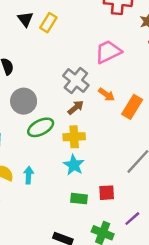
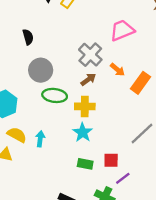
green ellipse: (41, 127) -> (55, 95), turned 30
purple line: (132, 219) -> (123, 178), moved

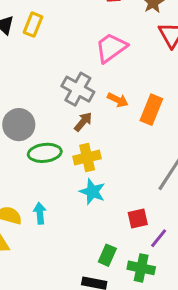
green rectangle: (85, 164) -> (107, 255), moved, turned -63

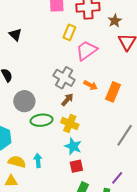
yellow rectangle: (33, 25) -> (69, 32), moved
yellow cross: (87, 157) -> (70, 124), turned 36
red square: (138, 219) -> (76, 166), moved

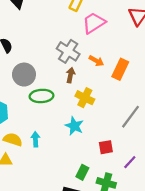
brown arrow: (67, 100) -> (71, 75), turned -32
yellow cross: (70, 124) -> (85, 98), moved
red square: (76, 166) -> (106, 147), moved
purple line: (117, 178) -> (130, 162), moved

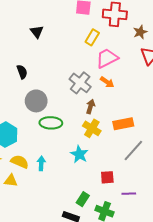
orange arrow: (96, 61) -> (107, 82), moved
orange rectangle: (120, 69) -> (123, 124), moved, turned 48
brown arrow: (71, 75) -> (91, 107), moved
purple line: (130, 162) -> (129, 194), turned 40

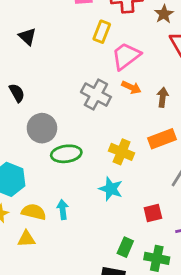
brown arrow: (91, 107) -> (163, 97), moved

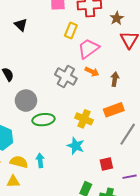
black triangle: (27, 37) -> (21, 25), moved

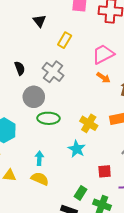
yellow rectangle: (71, 30) -> (65, 40), moved
gray cross: (66, 76) -> (53, 72), moved
yellow semicircle: (19, 162) -> (40, 179), moved

